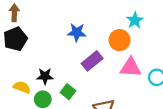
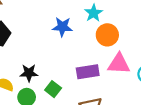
cyan star: (135, 20) -> (93, 13), moved
purple rectangle: (92, 61) -> (88, 72), moved, turned 30

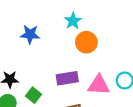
blue star: (62, 27) -> (30, 34), moved
pink triangle: (119, 64) -> (99, 85), moved

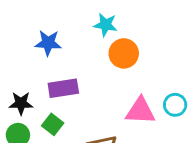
cyan star: (73, 21) -> (106, 25), turned -30
purple rectangle: (67, 78) -> (63, 88), moved

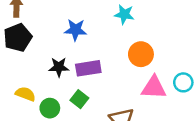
orange circle: (124, 53) -> (141, 54), moved
black star: (21, 103) -> (59, 67), moved

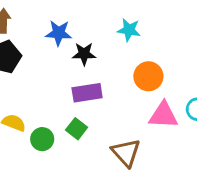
blue star: (75, 30) -> (59, 33), moved
black star: (59, 67) -> (84, 54), moved

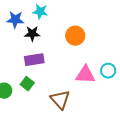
cyan star: (129, 30) -> (40, 12), moved
orange circle: (148, 76) -> (75, 36), moved

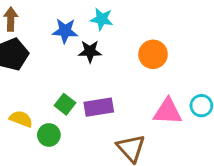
purple rectangle: (34, 60) -> (99, 107), moved
green square: (27, 84) -> (65, 104), moved

